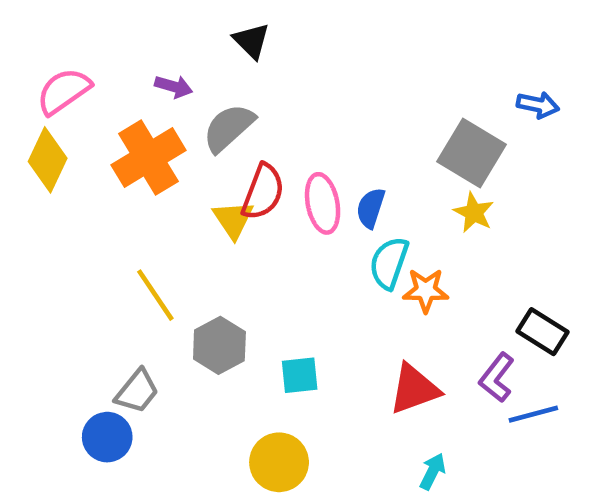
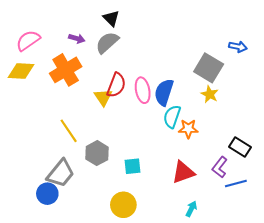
gray semicircle: (229, 128) -> (107, 43), moved
yellow diamond: (48, 160) -> (21, 71), turned 68
blue semicircle: (371, 208) -> (164, 92), size x1.5
gray trapezoid: (137, 391) -> (61, 173), size x1.4

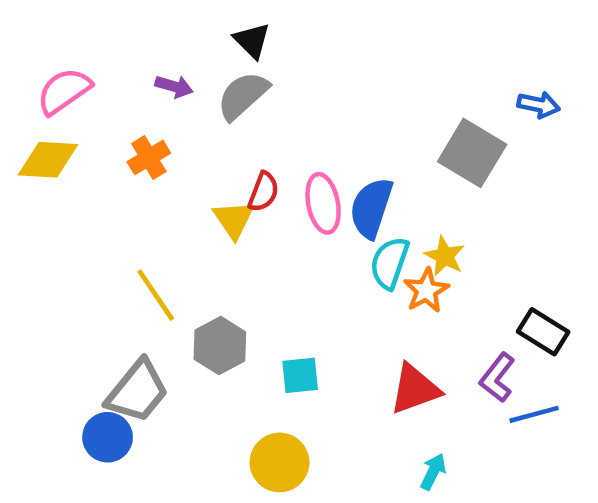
orange cross: (66, 70) -> (149, 157), size x0.6
red semicircle: (116, 85) -> (263, 192), size x0.7
yellow star: (210, 94) -> (445, 256), moved
orange star: (188, 129) -> (426, 290), turned -30

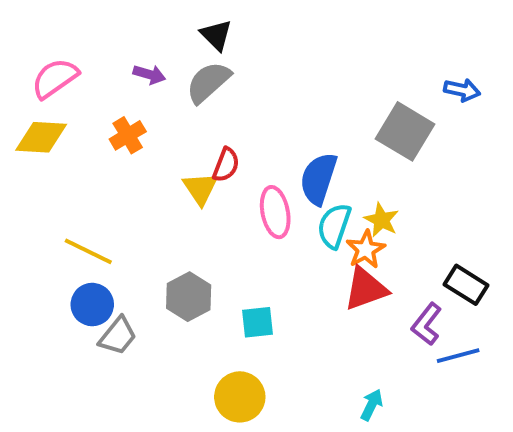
pink ellipse: (323, 203) -> (275, 212), moved
yellow line: (156, 295) -> (88, 251), moved, turned -30
red triangle: (415, 389) -> (366, 289), moved
gray trapezoid: (137, 391) -> (118, 336), size x0.7
blue circle: (108, 437) -> (92, 305), moved

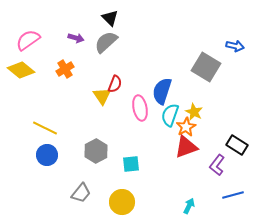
yellow diamond: (41, 137) -> (21, 70), turned 36
gray trapezoid: (118, 336) -> (81, 193), moved
blue line: (458, 356) -> (233, 195), moved

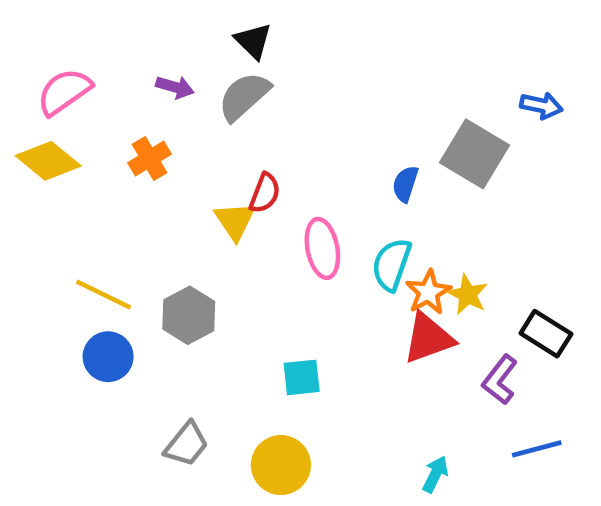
blue semicircle: (162, 91) -> (405, 184), moved, size x0.6
yellow star: (194, 112) -> (468, 294), moved
gray hexagon: (96, 151) -> (189, 315), moved

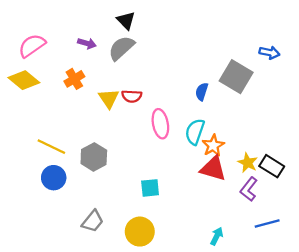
red semicircle: (265, 193) -> (132, 96), turned 72
yellow triangle: (235, 221) -> (109, 98), moved
yellow star: (468, 294) -> (248, 163), moved
red triangle: (428, 338) -> (213, 168), turned 36

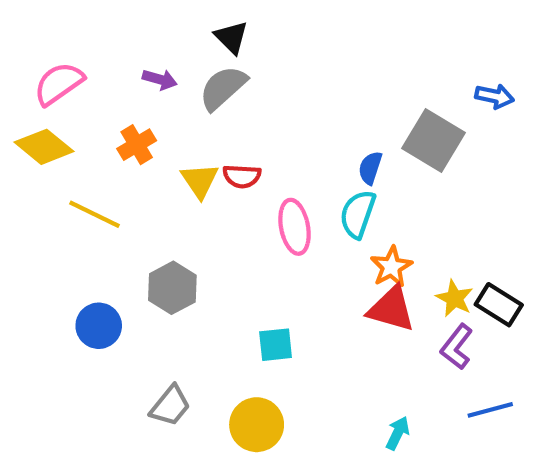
cyan semicircle: (195, 132) -> (358, 214), moved
yellow line: (51, 147) -> (94, 214), moved

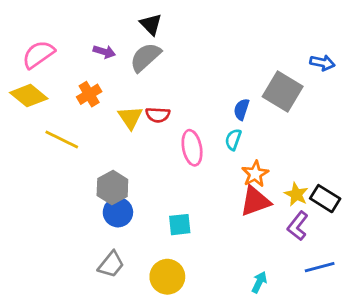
cyan semicircle: (358, 214) -> (233, 140), size x0.7
red triangle: (391, 309) -> (255, 201), turned -36
blue circle: (99, 326) -> (118, 212), moved

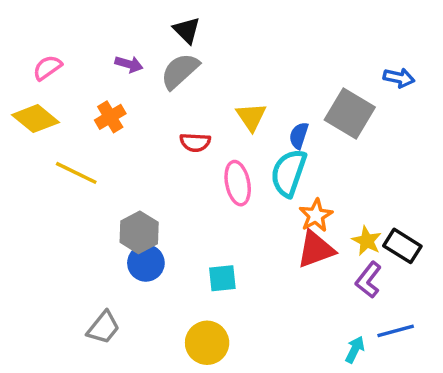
pink semicircle: (38, 54) -> (47, 68), size x0.7
yellow triangle: (130, 118) -> (251, 117), moved
cyan semicircle: (233, 140) -> (289, 173), size x1.8
gray trapezoid: (111, 264) -> (103, 327), moved
cyan arrow: (259, 282) -> (355, 350), moved

